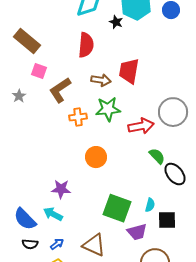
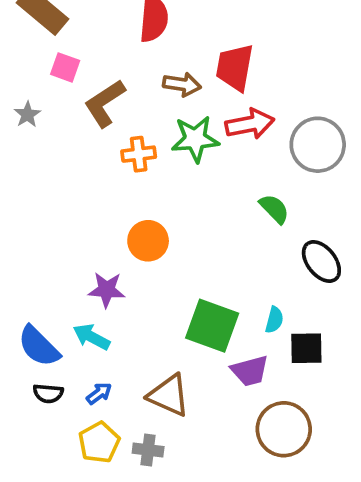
red arrow: (141, 126) -> (250, 124), moved
green semicircle: (157, 156) -> (274, 209), moved
orange circle: (96, 157) -> (148, 241), moved

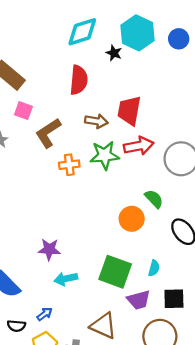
orange circle: (148, 241) -> (132, 219), moved
cyan arrow: (92, 337) -> (66, 279), moved, turned -40
black square: (306, 348) -> (174, 299), moved
black semicircle: (48, 393) -> (16, 326), moved
brown triangle: (169, 395) -> (103, 326), moved

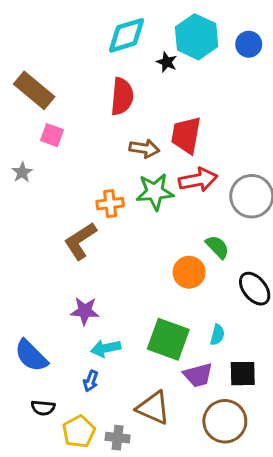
brown L-shape: (48, 133) -> (80, 241), moved
blue arrow: (45, 314) -> (91, 381), moved, turned 147

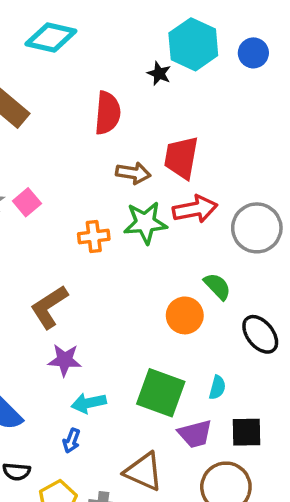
cyan diamond: (127, 35) -> (51, 37), moved, turned 30
pink square: (52, 135) -> (27, 202), moved, turned 30
brown L-shape: (80, 241) -> (49, 307), moved

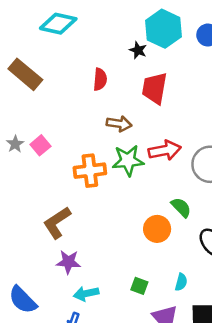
red semicircle: (108, 113) -> (100, 79), size x0.7
red trapezoid: (181, 158) -> (155, 88), moved
orange cross: (94, 237) -> (90, 171), size x1.4
green square: (161, 393) -> (139, 286), size x0.5

